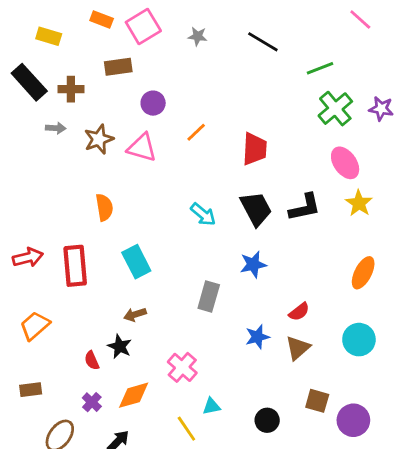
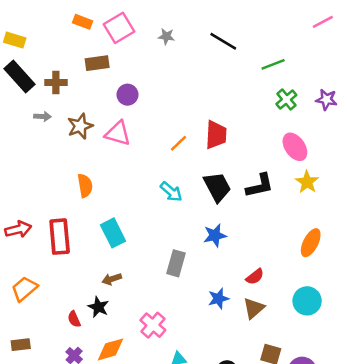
pink line: (360, 20) -> (323, 22), moved, turned -70
yellow rectangle: (49, 36) -> (15, 40), moved
green cross: (335, 109) -> (286, 99), size x0.7
orange line: (196, 132) -> (178, 143), moved

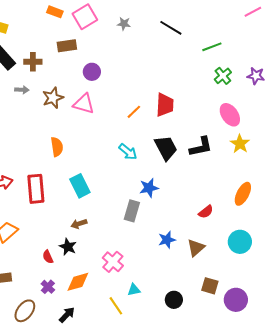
blue star: (215, 235) -> (149, 188), moved
red semicircle: (255, 277) -> (206, 212), moved

